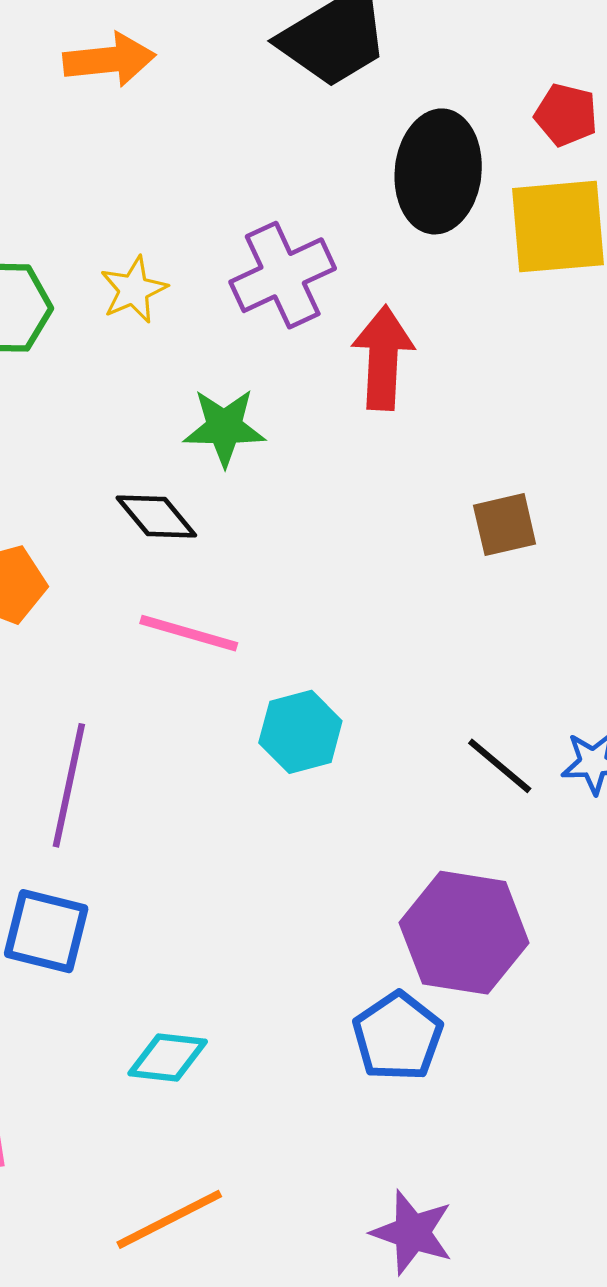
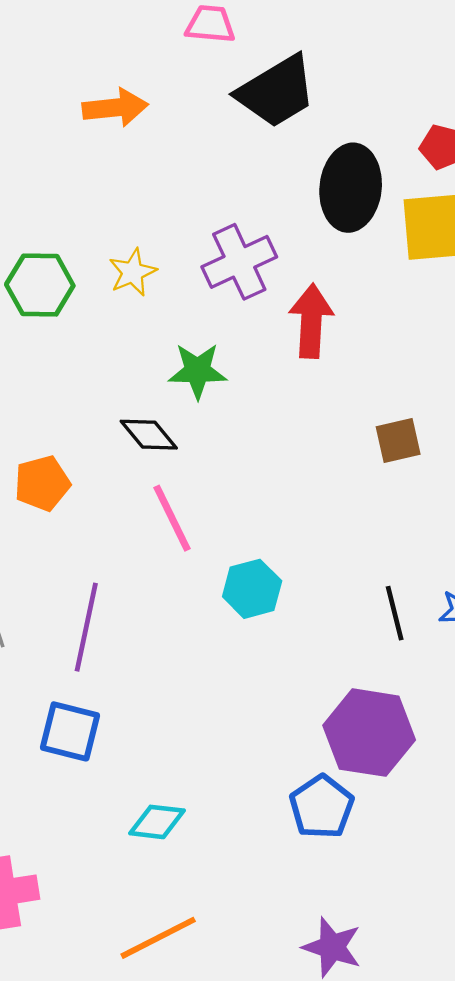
pink line: (189, 633) -> (172, 518), turned 48
black line: (500, 766) -> (395, 613), turned 36

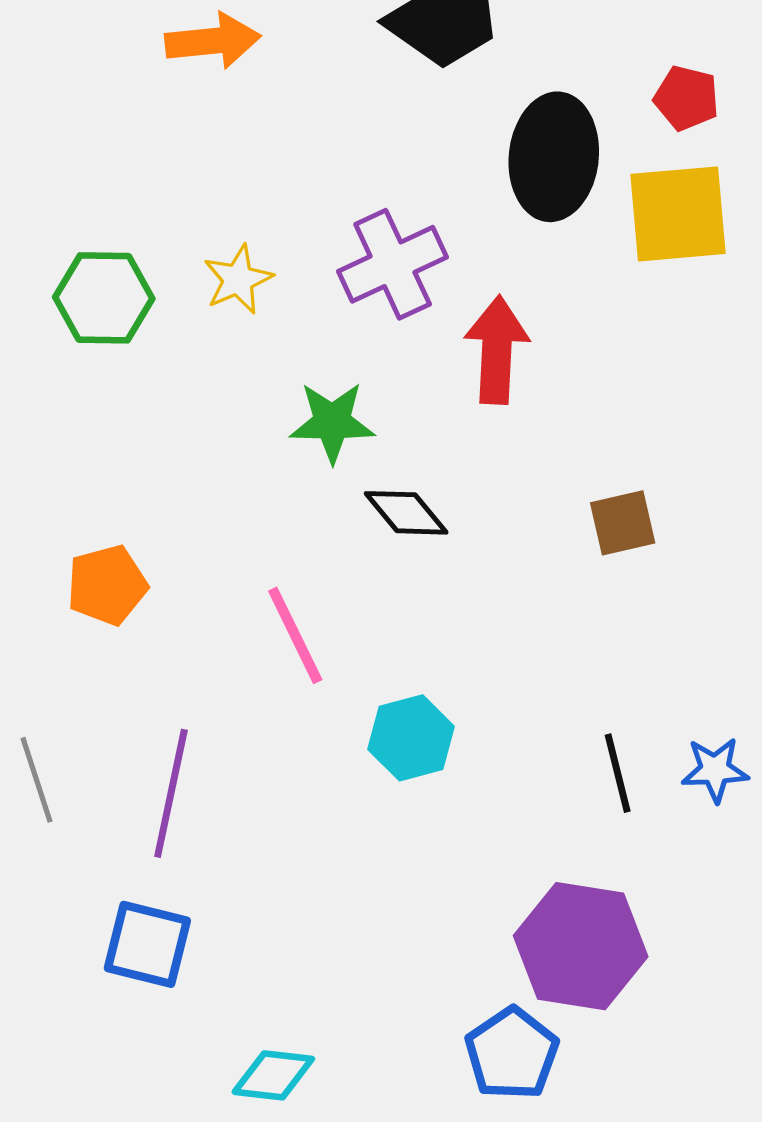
black diamond: (149, 435) -> (406, 513), moved

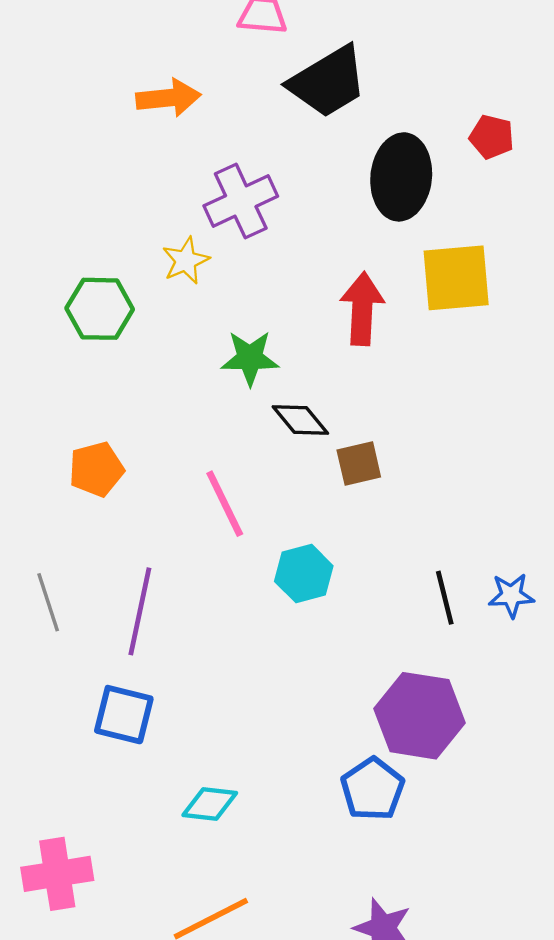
yellow square: (678, 214) -> (456, 278), moved
purple cross: (393, 264) -> (241, 201), moved
green hexagon: (104, 298) -> (100, 309), moved
brown square: (623, 523) -> (359, 464), moved

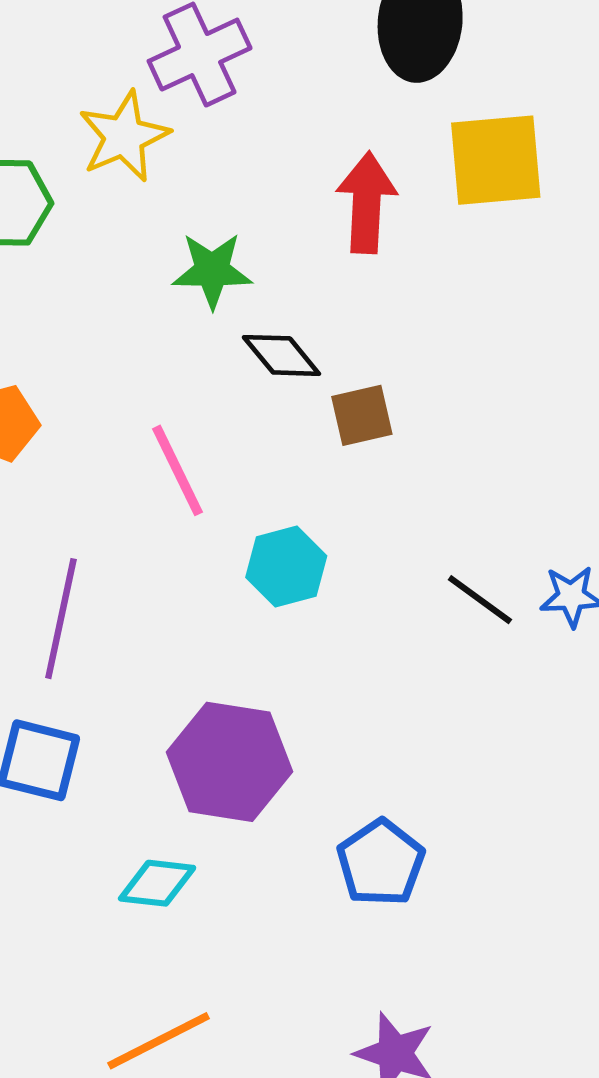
yellow star: (186, 261) -> (124, 136), size x1.4
black line: (445, 598) -> (480, 600), turned -40
purple hexagon: (420, 716) -> (229, 762), moved

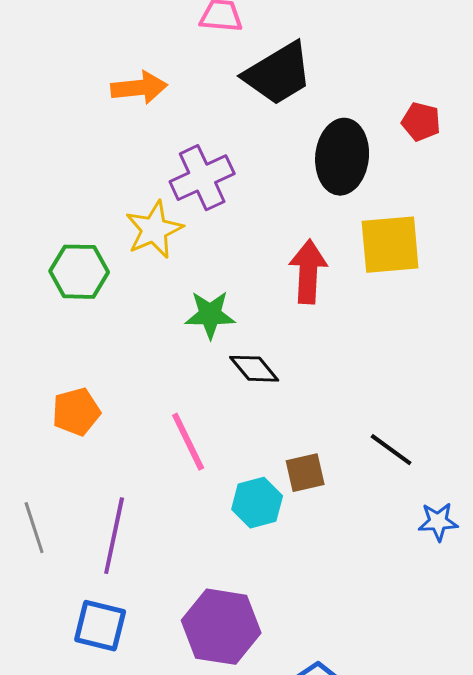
brown square: (362, 415) -> (305, 473), moved
black line: (480, 600) -> (391, 450), moved

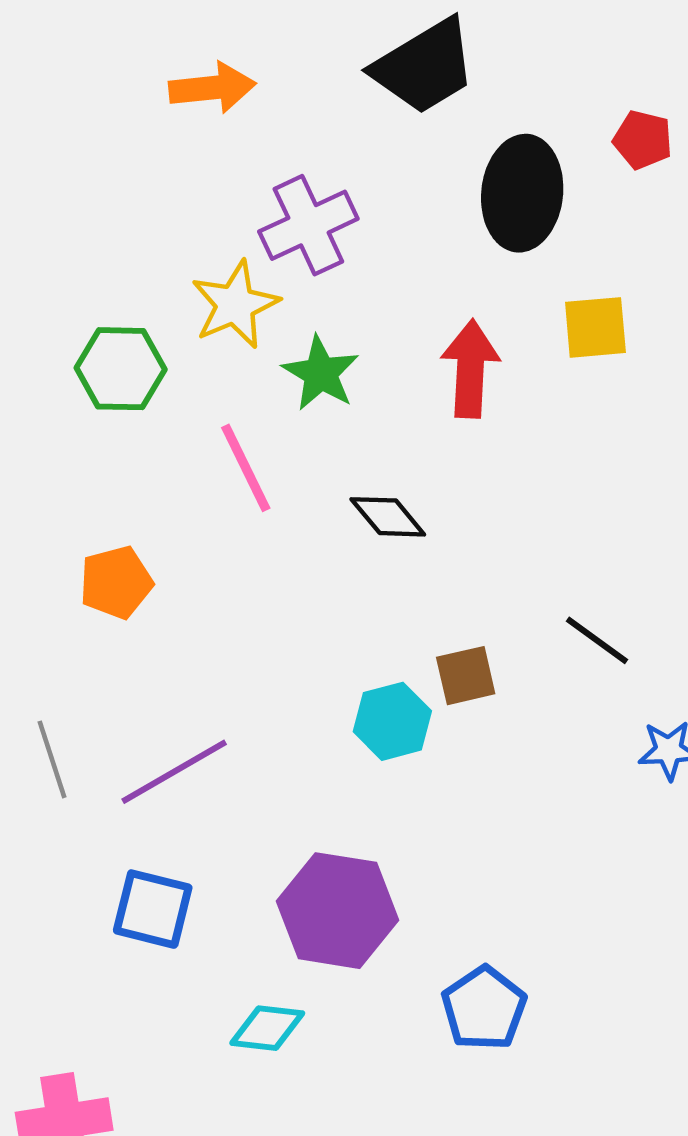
yellow square: (390, 245) -> (595, 327), size x0.7
green star: (210, 315) -> (321, 373), moved, turned 30
pink line: (188, 442) -> (246, 468), moved
purple line: (114, 536) -> (174, 772), turned 48

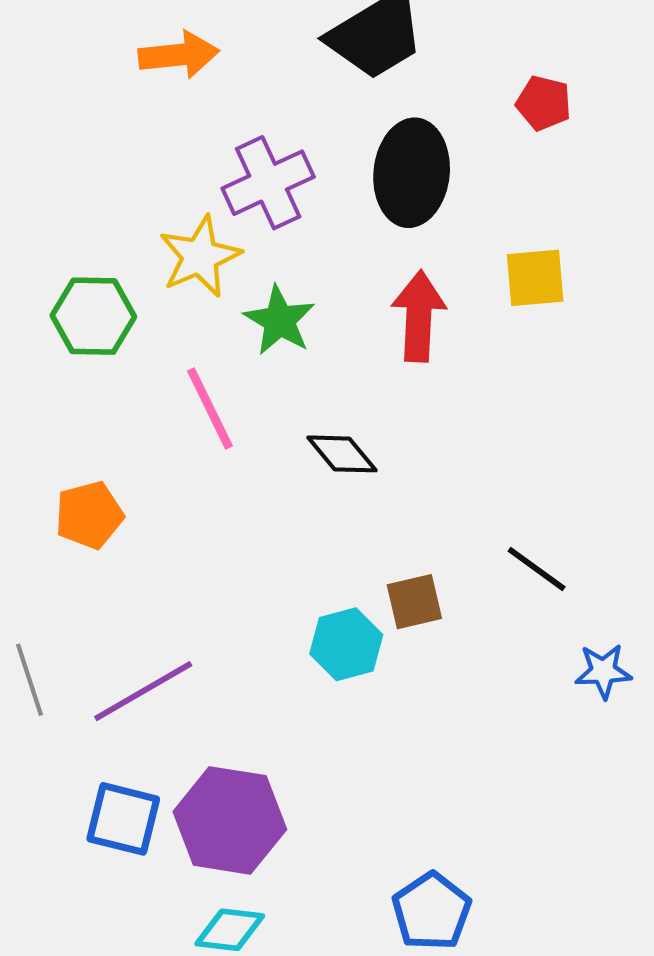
red pentagon: (643, 140) -> (544, 103), moved
black ellipse: (522, 193) -> (412, 173), moved
purple hexagon: (337, 911) -> (230, 820), moved

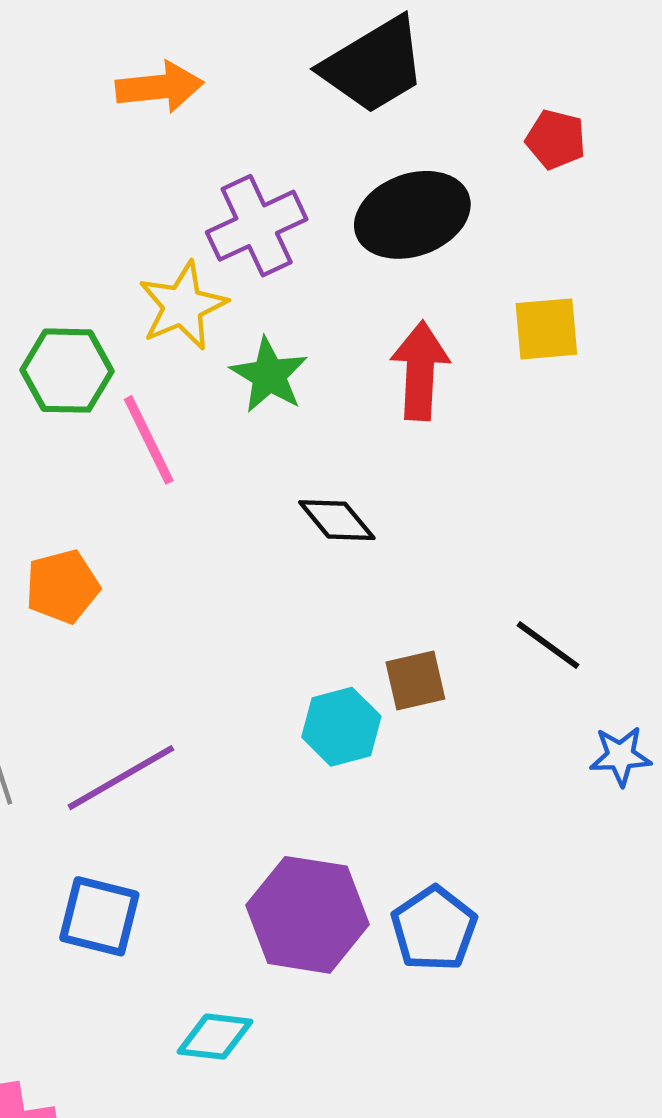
black ellipse: (412, 173) -> (412, 215), turned 64
pink line: (210, 409) -> (149, 440), moved
purple hexagon: (230, 820) -> (308, 915), moved
blue pentagon: (431, 911) -> (434, 929), moved

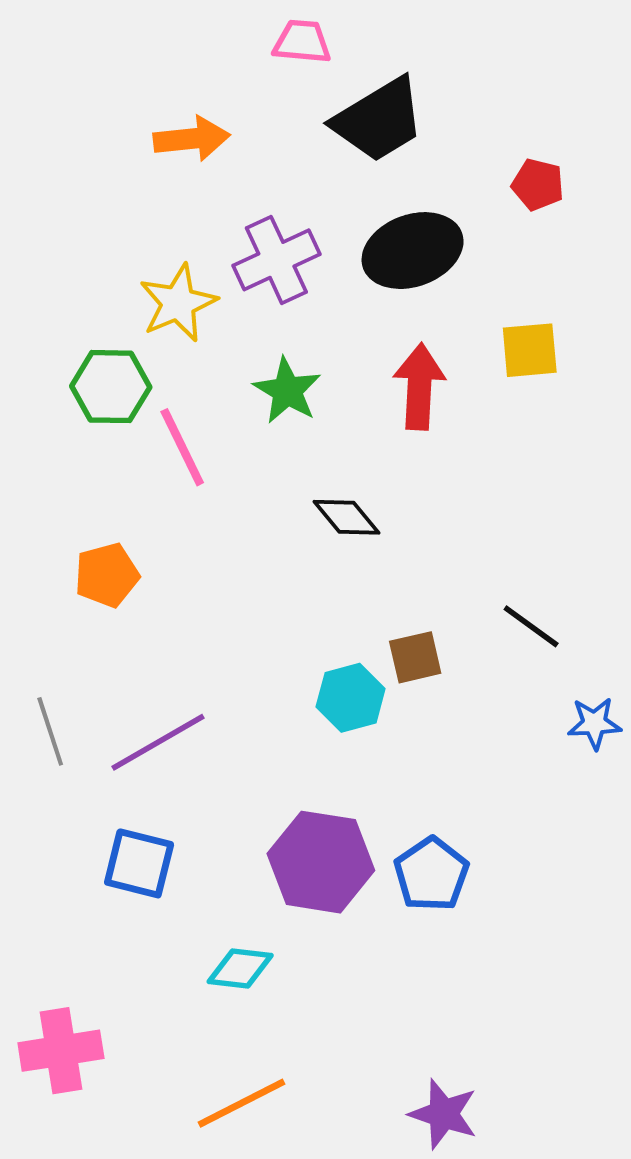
yellow star: (183, 306) -> (178, 303), moved

